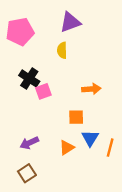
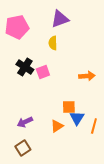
orange arrow: (91, 89) -> (87, 76), moved
pink square: (43, 91) -> (43, 72), moved
orange square: (76, 117) -> (69, 107), moved

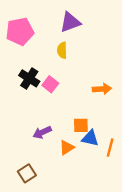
pink square: (43, 72) -> (50, 84), turned -32
blue triangle: (77, 118) -> (90, 138), turned -49
purple arrow: (25, 122) -> (42, 132), moved

